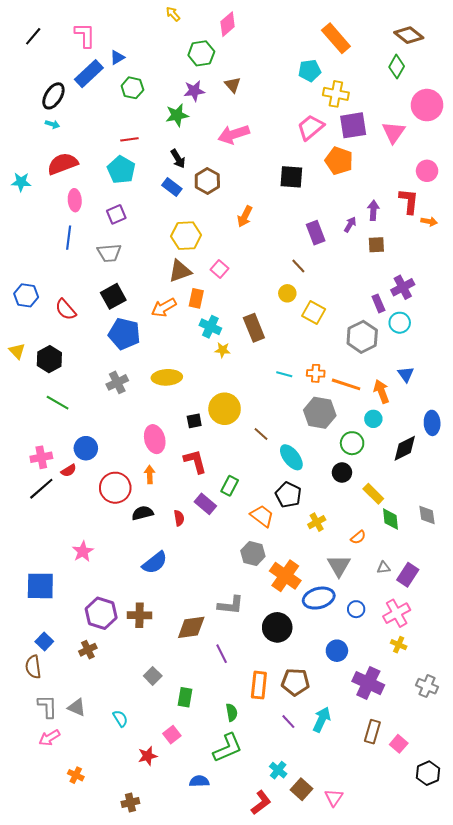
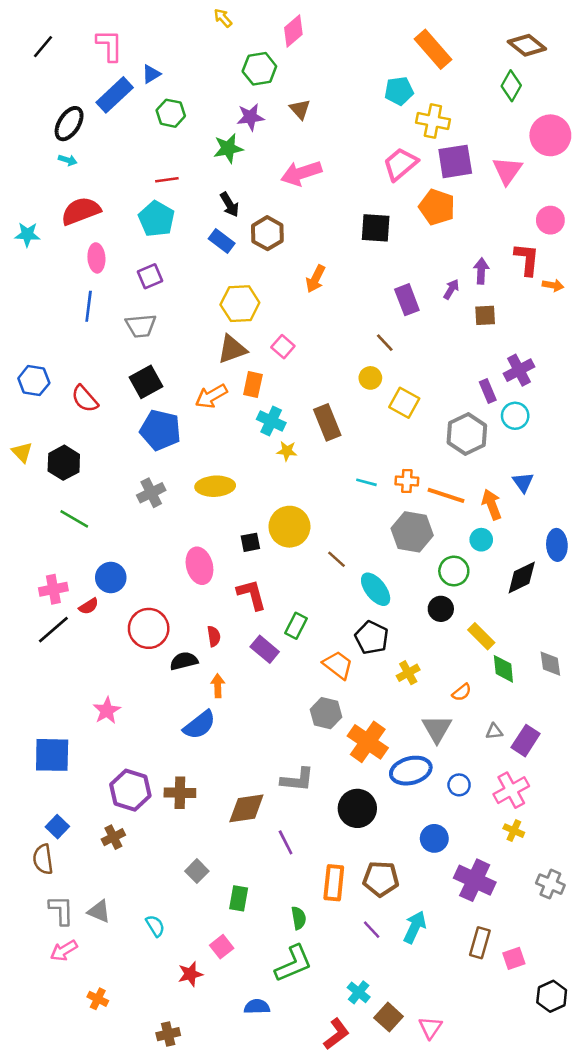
orange arrow: (150, 475) -> (218, 686), moved
red semicircle: (179, 518) -> (214, 636), moved
pink square: (399, 744) -> (514, 958), turned 30

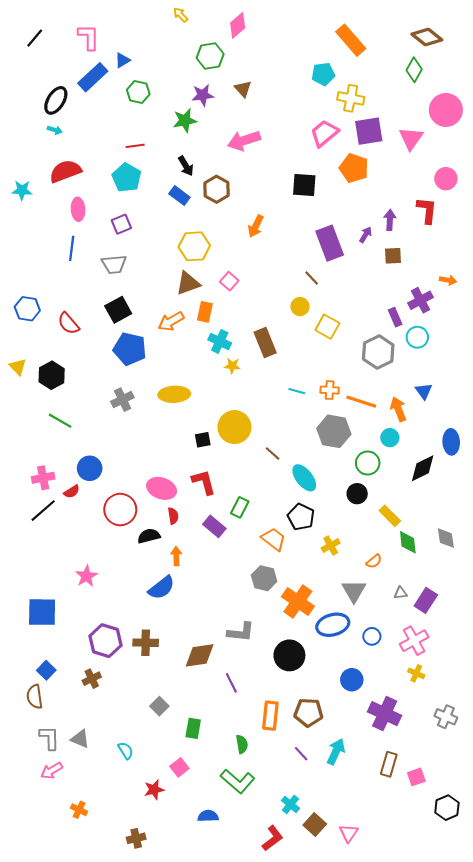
orange arrow: (553, 285) -> (448, 280), moved
purple rectangle: (407, 300) -> (330, 243), size x1.4
pink ellipse: (199, 566) -> (162, 488), moved, turned -56
green L-shape: (293, 964) -> (238, 781), turned 64

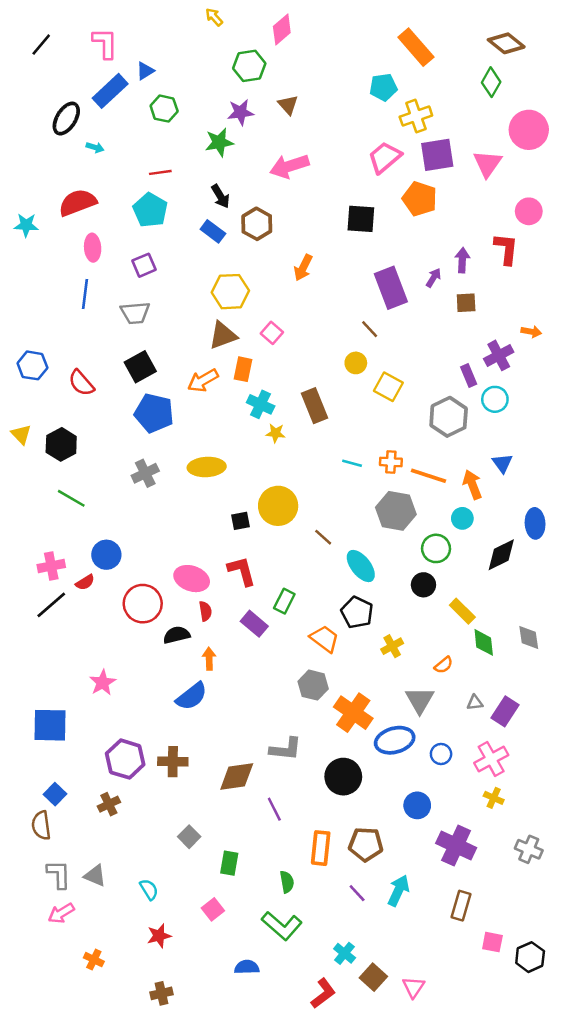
yellow cross: (351, 98) -> (416, 116), turned -30
cyan arrow: (55, 130) -> (95, 147), moved
pink square: (416, 777) -> (492, 942), moved, turned 30
red star: (154, 790) -> (159, 936), moved

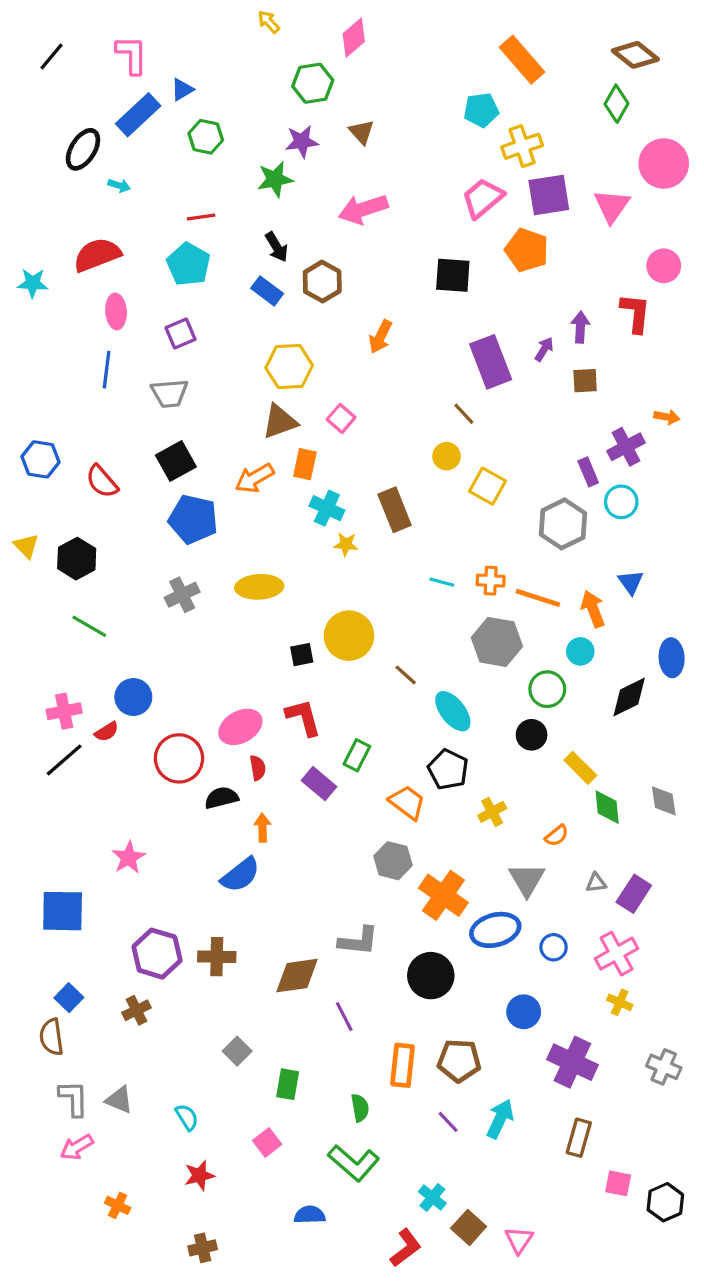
pink ellipse: (192, 579) -> (240, 727), turned -48

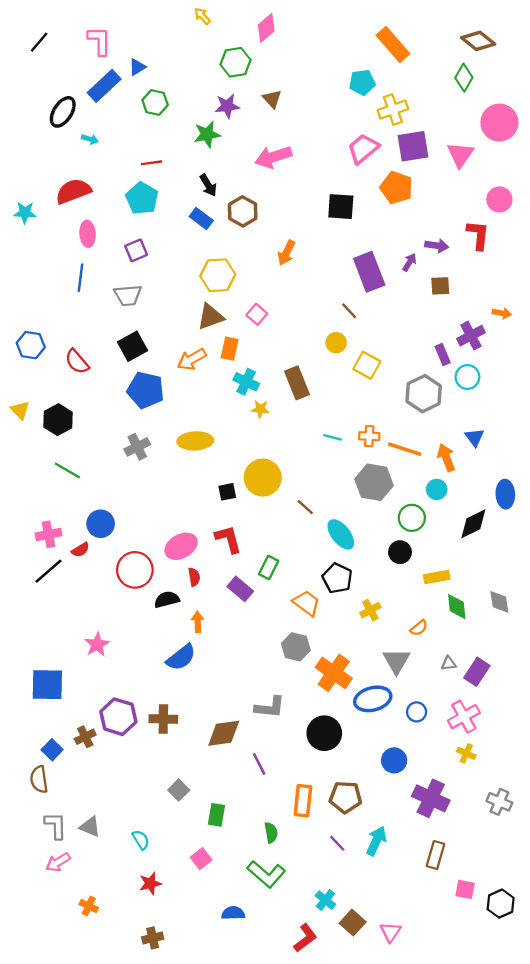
purple arrow: (580, 327) -> (437, 246), turned 95
yellow rectangle: (580, 768) -> (437, 577), turned -55
brown cross: (136, 1010) -> (85, 737), moved

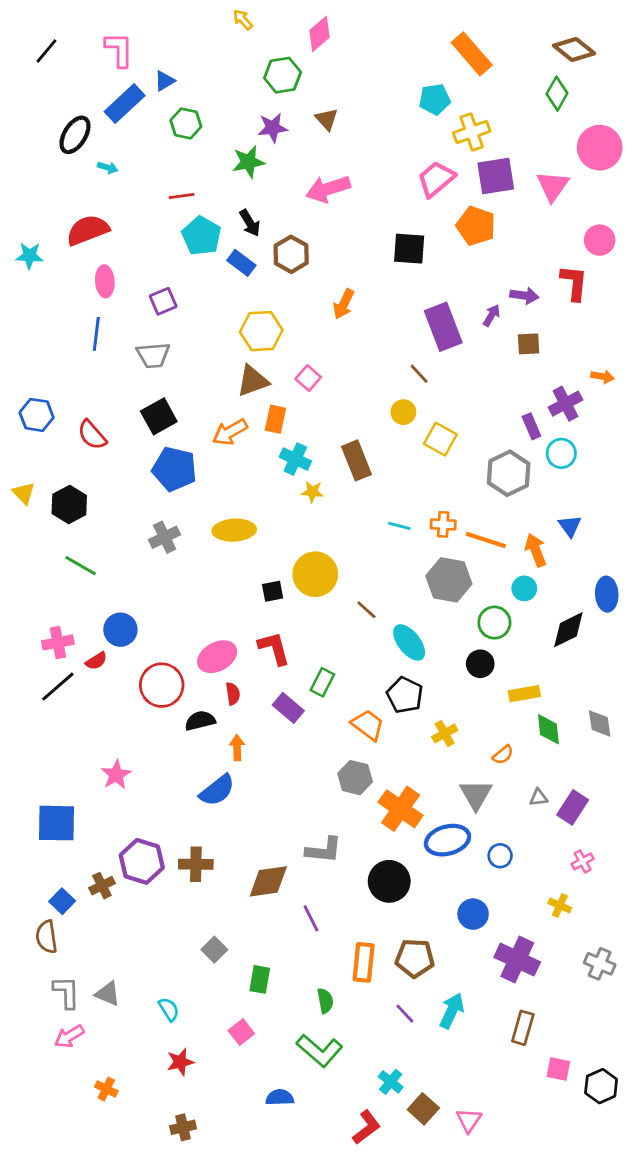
cyan pentagon: (142, 198) -> (202, 236), moved
pink cross: (464, 717) -> (583, 861), moved, size x0.6

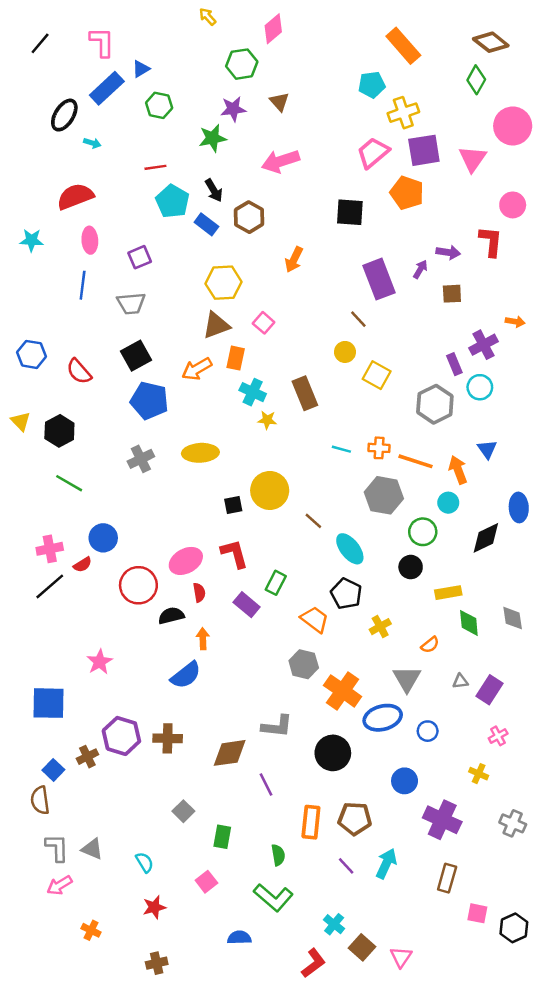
cyan star: (29, 256) -> (32, 240), moved

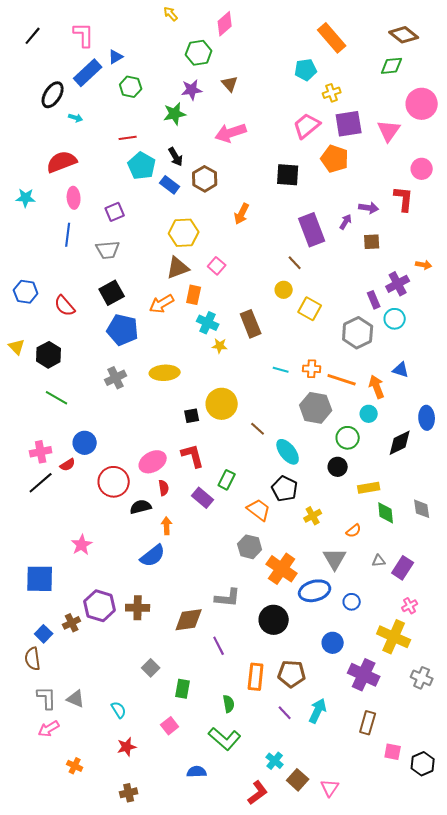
green diamond: (476, 80) -> (392, 66), turned 55
yellow cross: (403, 113) -> (332, 93), size x0.7
blue triangle: (487, 449) -> (401, 370), turned -36
yellow cross: (479, 774) -> (394, 637), size x2.0

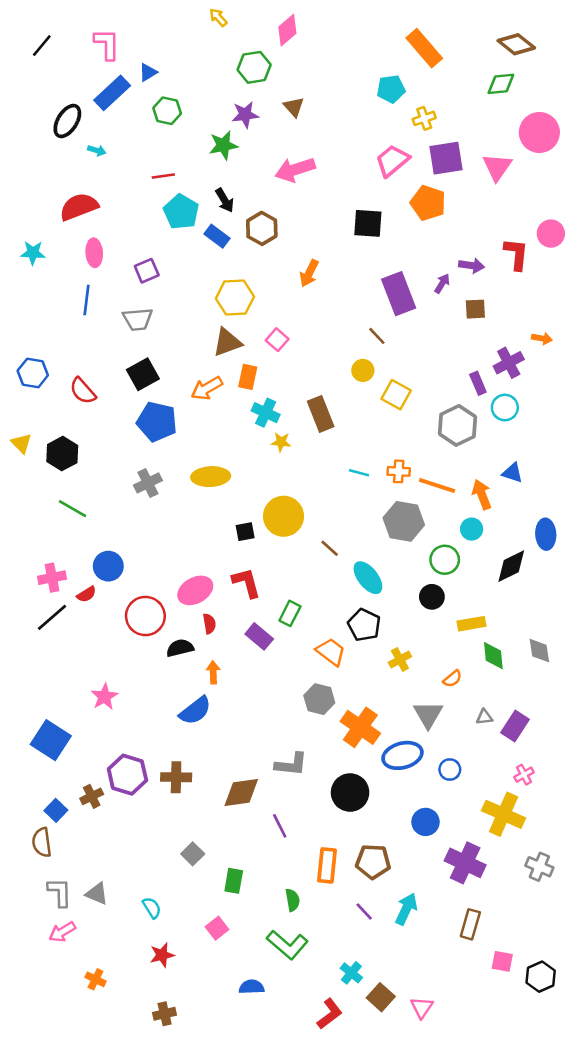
pink circle: (422, 169) -> (551, 234), moved
blue square: (40, 579) -> (51, 740), turned 32

